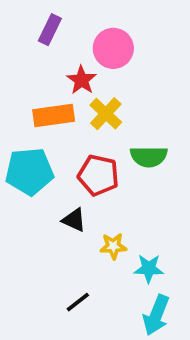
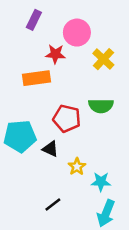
red star: (82, 80) -> (55, 54), turned -30
yellow cross: (106, 114) -> (103, 59), moved
cyan pentagon: (29, 171) -> (20, 136), moved
yellow star: (113, 246) -> (77, 167), turned -30

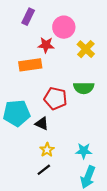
yellow star: (77, 167) -> (47, 150), moved

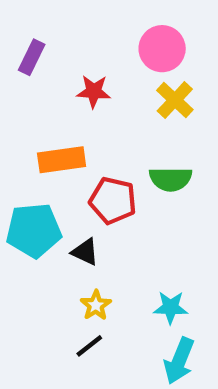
purple rectangle: (28, 17) -> (32, 57), moved
pink circle: (64, 27) -> (162, 49), moved
orange rectangle: (30, 65) -> (62, 160), moved

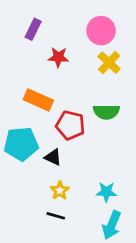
purple rectangle: (32, 57) -> (33, 29), moved
orange rectangle: (62, 160) -> (38, 100), turned 32
black line: (89, 346) -> (56, 216), turned 54

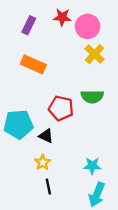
red star: (58, 57) -> (62, 17), moved
orange rectangle: (38, 100) -> (33, 64), moved
yellow star: (60, 191) -> (43, 162), moved
black line: (56, 216) -> (48, 187), turned 63

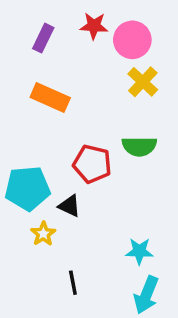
yellow star: (43, 162) -> (43, 234), moved

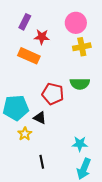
red star: (94, 26) -> (42, 37), moved
yellow cross: (143, 82) -> (82, 47), turned 36

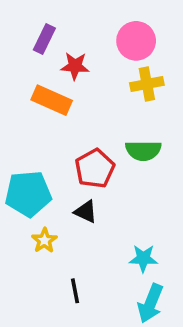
red pentagon: (53, 94) -> (95, 169), turned 30
black triangle: (40, 118) -> (86, 212), moved

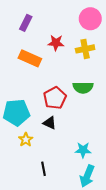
pink circle: (136, 41) -> (90, 19), moved
red star: (75, 66) -> (56, 43), moved

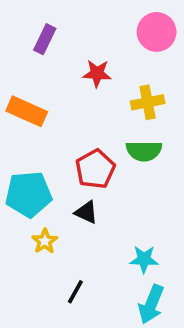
yellow cross: (85, 49) -> (148, 102), moved
orange rectangle: (30, 58) -> (27, 111), moved
black line: (43, 169) -> (75, 292), turned 40

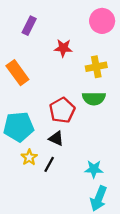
orange rectangle: (27, 111) -> (17, 73), turned 30
black line: (75, 292) -> (49, 164), moved

